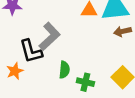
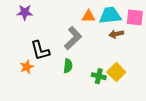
gray L-shape: (49, 36) -> (73, 38), moved
green cross: (85, 82) -> (99, 76), moved

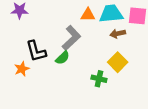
green semicircle: (68, 66) -> (63, 58), moved, turned 40
yellow square: (116, 72) -> (118, 62), moved

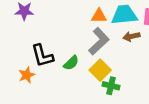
gray L-shape: (71, 38) -> (99, 41), moved
yellow square: (118, 62) -> (100, 70), moved

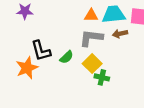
gray L-shape: (99, 41) -> (91, 38), turned -130
orange star: (27, 75) -> (27, 68), size x1.5

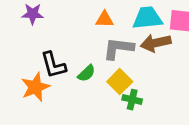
orange triangle: (91, 15) -> (105, 19), moved
brown arrow: (120, 34) -> (156, 43), size x1.5

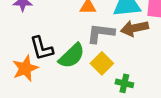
green semicircle: (87, 73) -> (72, 56), size x1.6
green cross: (132, 100) -> (124, 83), moved

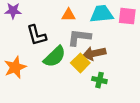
brown arrow: (134, 28) -> (94, 53), moved
black L-shape: (42, 48) -> (37, 35), moved

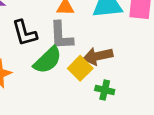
gray L-shape: (79, 37) -> (61, 36), moved, turned -100

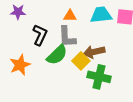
black L-shape: (25, 33) -> (40, 35), turned -140
green cross: (105, 90) -> (99, 77), size x1.6

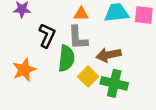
green semicircle: (57, 55) -> (66, 58), turned -40
yellow square: (81, 61) -> (88, 77), moved

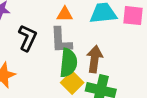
brown arrow: (109, 55) -> (95, 59), turned 110
green semicircle: (66, 58) -> (68, 63), moved

